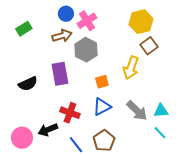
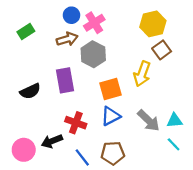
orange square: (102, 82) -> (111, 89), size x1.5
brown pentagon: (104, 141) -> (113, 153), turned 30

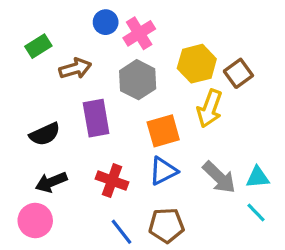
yellow hexagon: (153, 24) -> (197, 64), moved
brown arrow: (67, 39) -> (75, 69), moved
black arrow: (52, 141) -> (51, 182), moved

